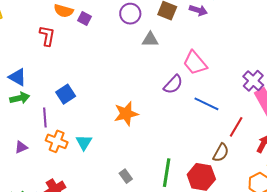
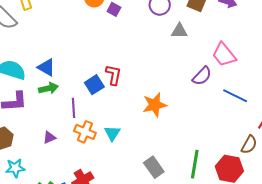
red L-shape: (47, 36) -> (113, 75), moved
gray rectangle: (126, 176) -> (154, 167), size x1.5

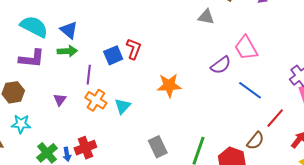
purple triangle: (49, 137) -> (60, 100), turned -40

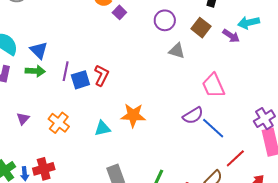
purple semicircle: (221, 65) -> (193, 116), moved
purple line: (89, 75) -> (66, 71), moved
cyan triangle: (123, 106) -> (102, 128), moved, turned 30

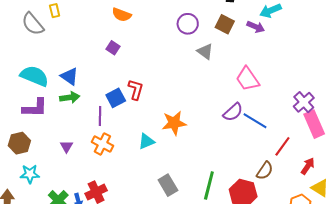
purple square: (119, 12) -> (113, 48), moved
gray triangle: (177, 51) -> (205, 52), turned 30
purple line: (66, 71) -> (100, 116), moved

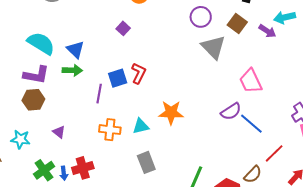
gray triangle: (205, 52) -> (213, 47), size x1.5
brown hexagon: (19, 143) -> (33, 100), moved
orange cross: (102, 144) -> (110, 130), moved, turned -30
purple triangle: (66, 146) -> (59, 132), moved, turned -32
gray rectangle: (168, 185) -> (146, 162), moved

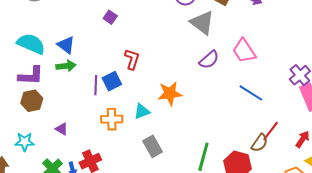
blue square: (118, 78) -> (112, 81), moved
purple semicircle: (231, 111) -> (209, 60), moved
red line: (274, 153) -> (271, 131), moved

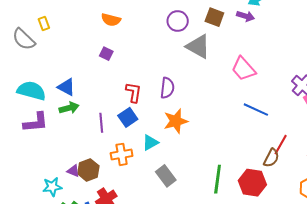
purple semicircle: (209, 60) -> (167, 88), moved, turned -35
blue square: (112, 81) -> (128, 117), moved
brown hexagon: (32, 101) -> (88, 170), moved
cyan star: (25, 142) -> (52, 187), moved

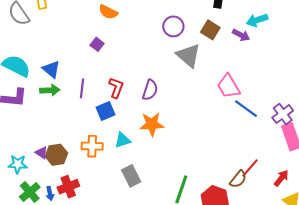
blue line: (256, 110) -> (246, 109), moved
purple line: (101, 123) -> (82, 88), moved

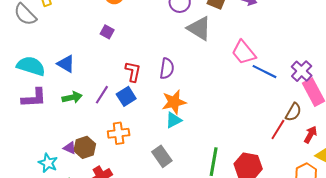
purple line: (82, 88) -> (102, 95), moved, turned 36
green arrow: (50, 90) -> (72, 97), moved
cyan triangle: (123, 140) -> (174, 120), moved
cyan star: (18, 164) -> (48, 163), turned 30
brown semicircle: (238, 179) -> (293, 112), moved

